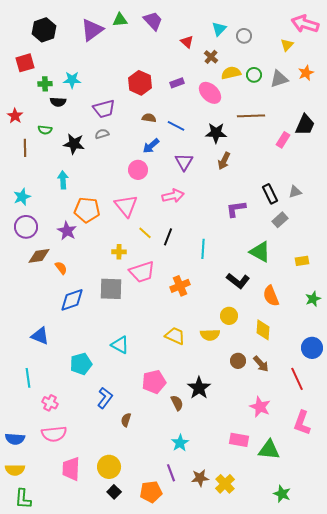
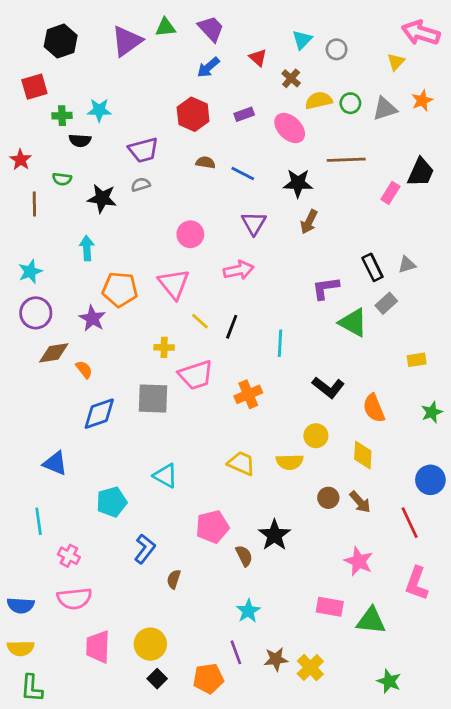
blue arrow: (151, 146) -> (208, 67), moved
green triangle: (260, 252) -> (353, 323), moved

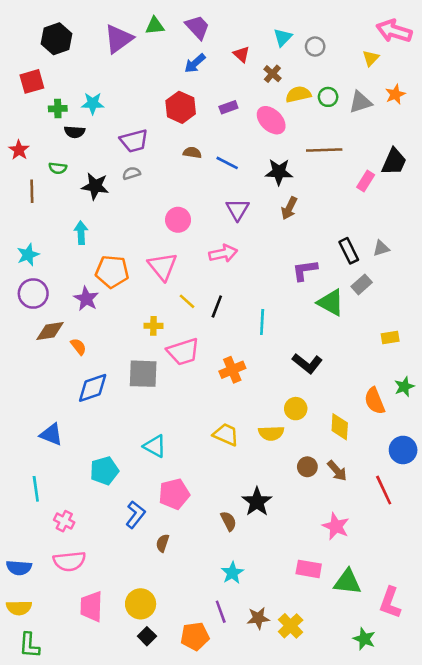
orange semicircle: (374, 408) -> (375, 401), moved
pink pentagon: (212, 527) -> (174, 494), moved
pink L-shape: (417, 583) -> (390, 603), moved

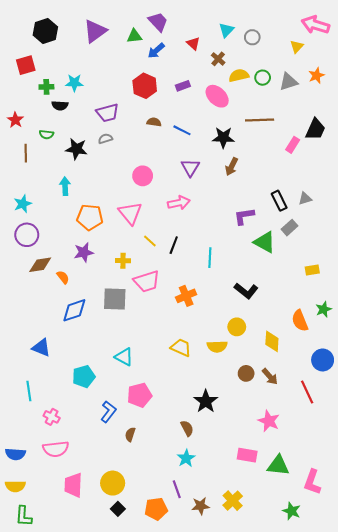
green triangle: (155, 26) -> (134, 36), moved
purple star: (86, 299) -> (84, 252), moved, turned 30
brown semicircle: (228, 521) -> (187, 428), moved
brown star: (258, 618) -> (201, 506), moved

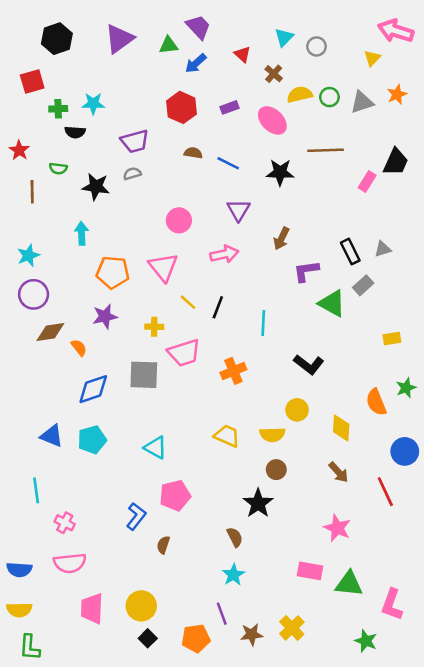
brown arrow: (232, 167) -> (281, 239), moved
brown circle: (246, 373) -> (276, 470), moved
cyan pentagon: (84, 377) -> (92, 440), moved

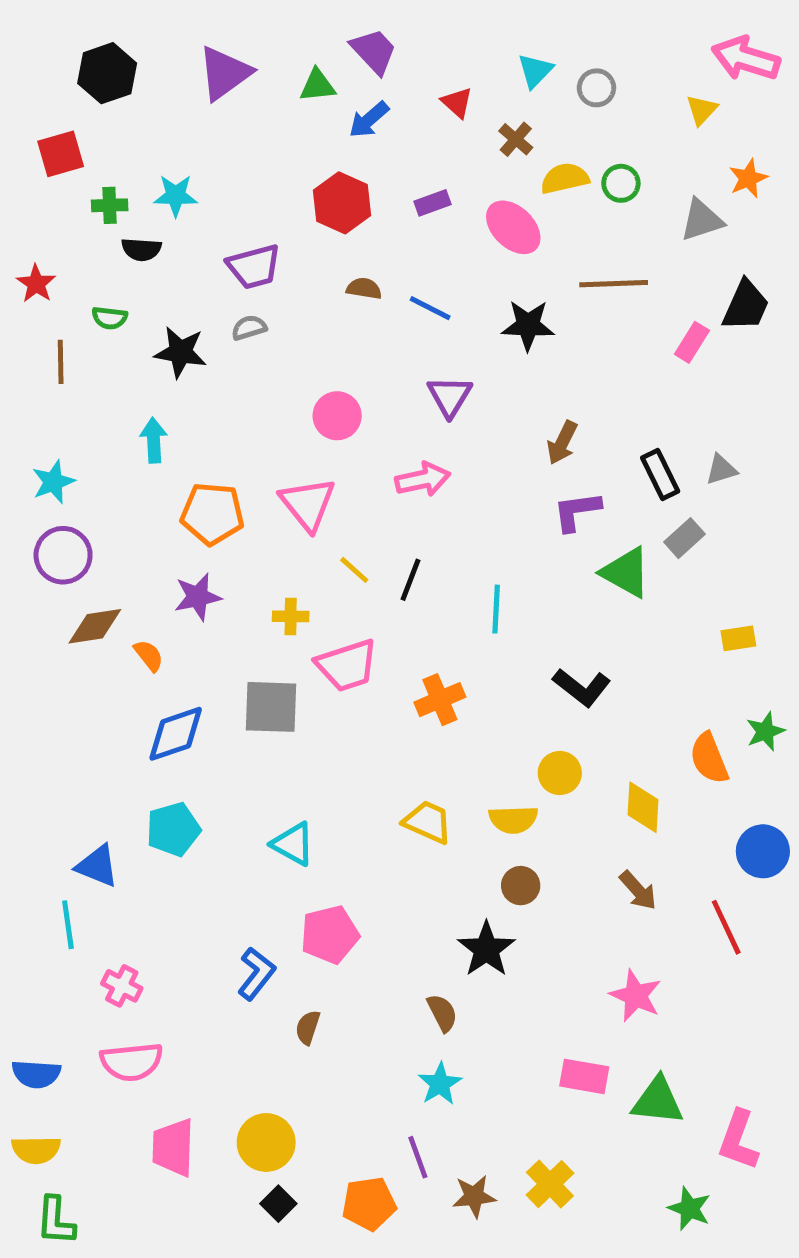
gray triangle: (362, 102) -> (702, 220), moved
brown arrow: (281, 239) -> (562, 443), moved
blue triangle: (52, 436) -> (97, 866), moved

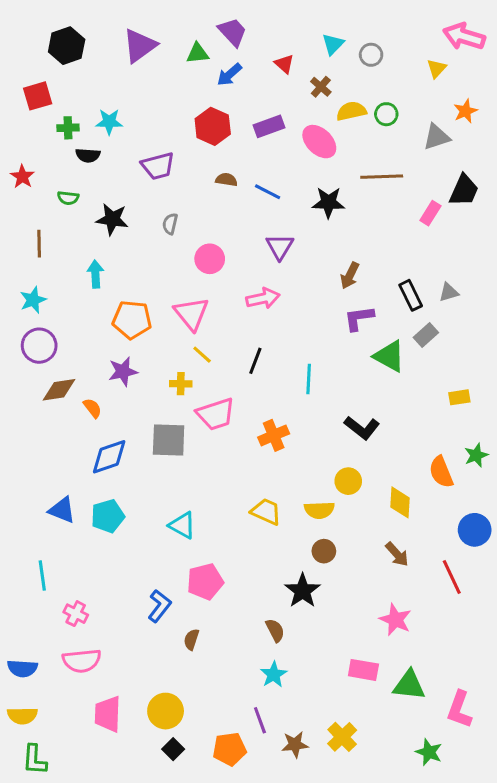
purple rectangle: (433, 203) -> (269, 126), size x1.4
gray semicircle: (249, 328) -> (170, 224), moved, turned -60
brown line: (61, 362) -> (39, 244), moved
yellow line: (354, 570) -> (202, 355), moved
blue triangle: (97, 866) -> (62, 510), moved

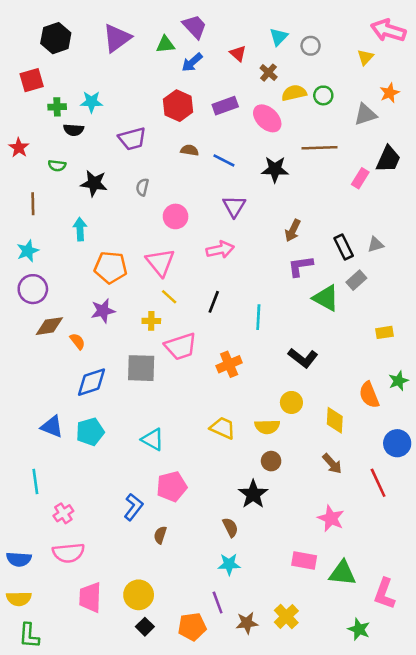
pink cross: (76, 614) -> (63, 513), turned 30
cyan star: (274, 674) -> (229, 564), turned 30

